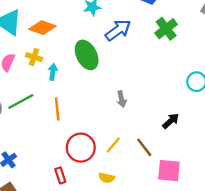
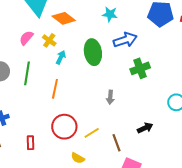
green cross: (166, 29) -> (140, 68), moved
green line: (21, 101) -> (27, 73), turned -70
red rectangle: (60, 175) -> (31, 143), moved

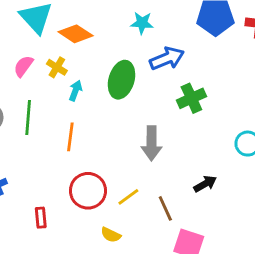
green ellipse: (93, 52) -> (122, 80), turned 30
gray arrow: (110, 97) -> (151, 143), size x1.6

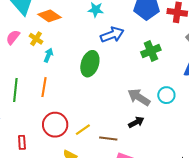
green ellipse: (122, 80) -> (90, 64), moved
green cross: (191, 98) -> (151, 51), moved
green line: (28, 118) -> (15, 90), moved
gray arrow: (151, 143) -> (139, 97), moved, turned 120
brown line: (165, 208) -> (108, 138), turned -60

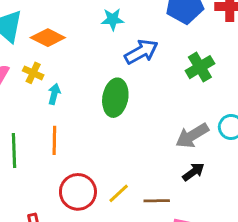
gray arrow: (139, 97) -> (192, 136), turned -55

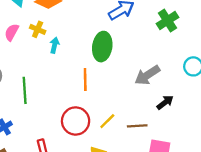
gray arrow: (192, 136) -> (147, 75), moved
orange line: (54, 140) -> (85, 79), moved

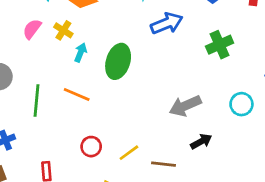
green ellipse: (102, 47) -> (118, 61), moved
orange line: (85, 79) -> (77, 95), moved, turned -75
red circle: (76, 121) -> (91, 147), size x0.6

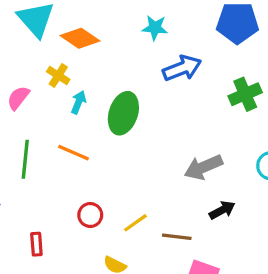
pink semicircle: (32, 29) -> (18, 98), moved

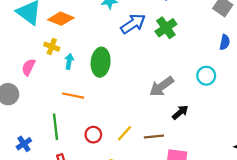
green cross: (245, 94) -> (166, 28), moved
green line: (25, 159) -> (55, 127), moved

